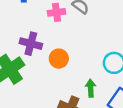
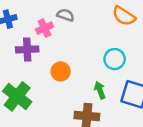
purple cross: (31, 44) -> (27, 49), moved

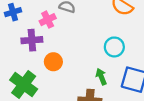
orange circle: (61, 71) -> (53, 62), moved

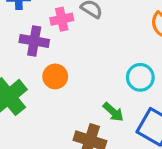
green arrow: (101, 77) -> (113, 112), turned 140

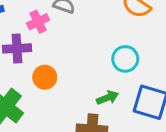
green arrow: (113, 112) -> (107, 98), turned -50

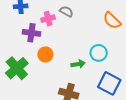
green arrow: (107, 98) -> (78, 64), moved

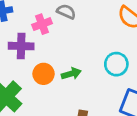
green arrow: (78, 64) -> (71, 74), moved

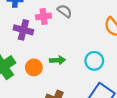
orange circle: (44, 74) -> (34, 67), moved

